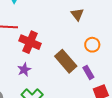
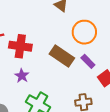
orange circle: (92, 45) -> (84, 32), size x1.5

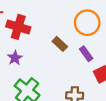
brown rectangle: (62, 56) -> (60, 44), size x0.6

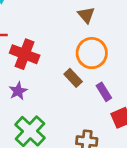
orange circle: (87, 23) -> (92, 53), moved

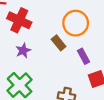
purple star: (18, 91) -> (23, 51), moved

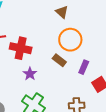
purple rectangle: (84, 56) -> (84, 67), turned 64

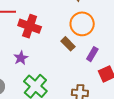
purple star: (30, 74) -> (21, 58), moved

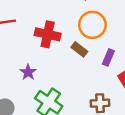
red cross: (30, 26) -> (48, 34), moved

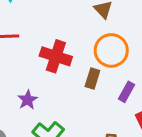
brown rectangle: (79, 49) -> (92, 78), turned 63

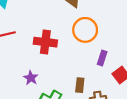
brown rectangle: (92, 78) -> (80, 85), moved

